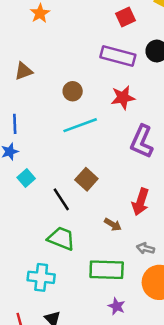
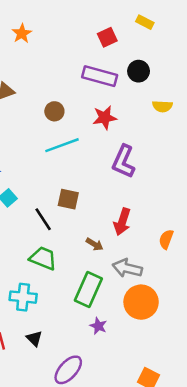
brown square: (86, 179) -> (68, 199), turned -30
gray arrow: (146, 248) -> (127, 268), size x1.6
green rectangle: (107, 270) -> (88, 290), turned -68

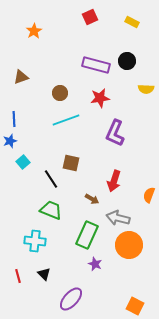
red square: (107, 37) -> (90, 17), moved

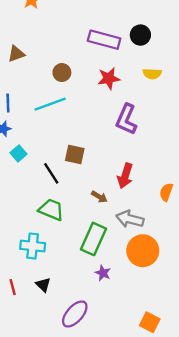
yellow semicircle: (146, 89) -> (152, 74), moved
cyan line: (66, 120) -> (50, 104), moved

